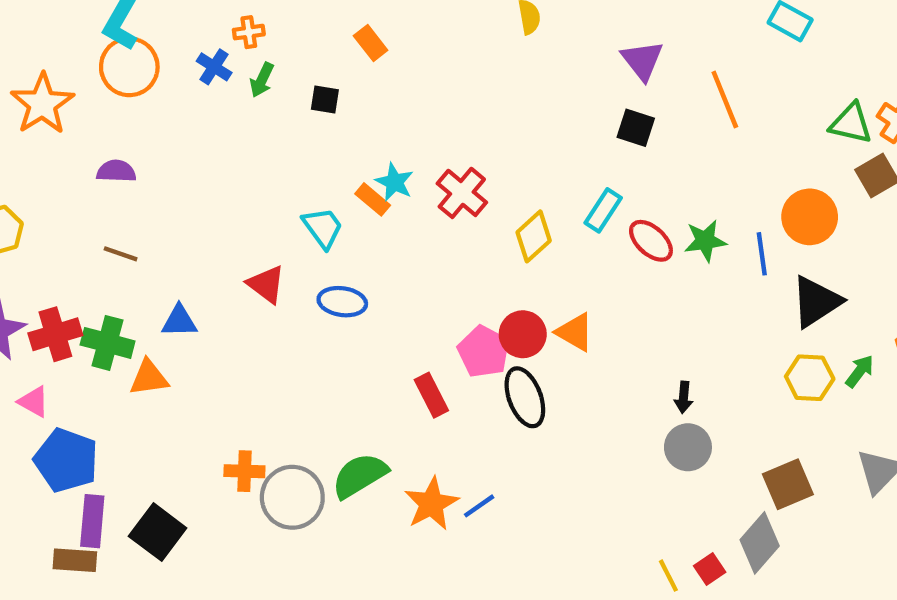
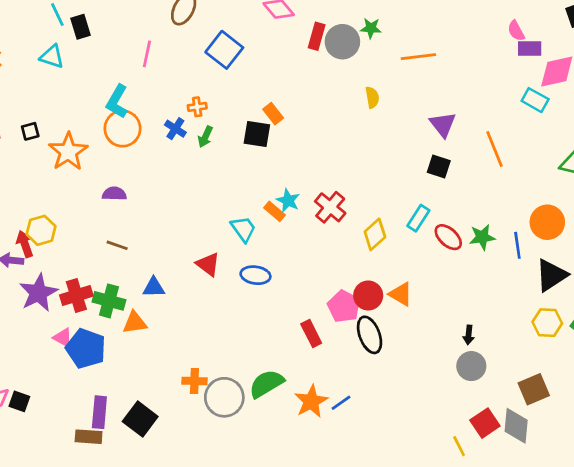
black square: (325, 99) -> (257, 134), moved, size x1.5
blue pentagon: (66, 460) -> (86, 348), moved
gray diamond: (760, 543) -> (516, 426), turned -36
red square: (710, 569) -> (485, 423), moved, size x1.5

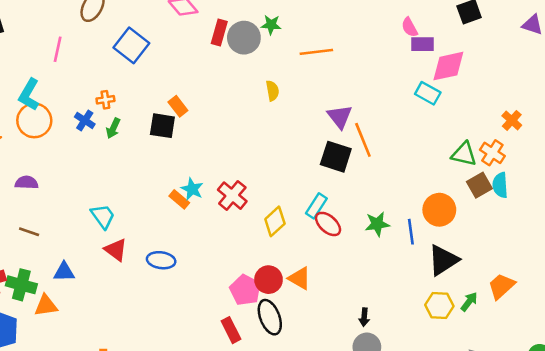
orange line: (494, 149) -> (363, 140), moved
black square: (439, 167) -> (336, 157), size x1.4
cyan trapezoid: (243, 229) -> (103, 216), moved
red ellipse: (448, 237) -> (328, 224), moved
red rectangle: (311, 333) -> (231, 330), moved

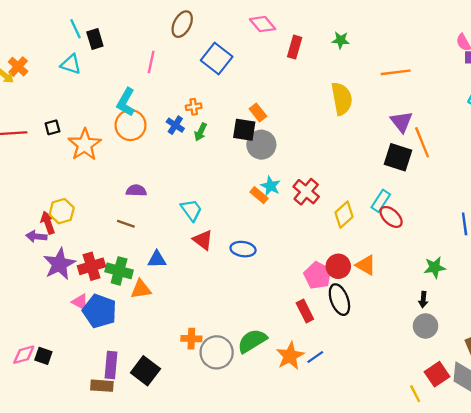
gray circle: (244, 38) -> (261, 145), moved
orange line: (316, 52) -> (396, 72), moved
yellow semicircle: (272, 91) -> (342, 99), size x1.8
purple semicircle: (27, 183) -> (136, 191), moved
green star: (377, 224) -> (435, 267), moved

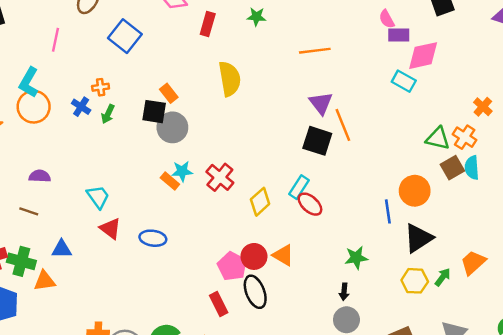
yellow semicircle: (342, 99) -> (230, 79), moved
cyan star: (271, 186) -> (182, 171), turned -30

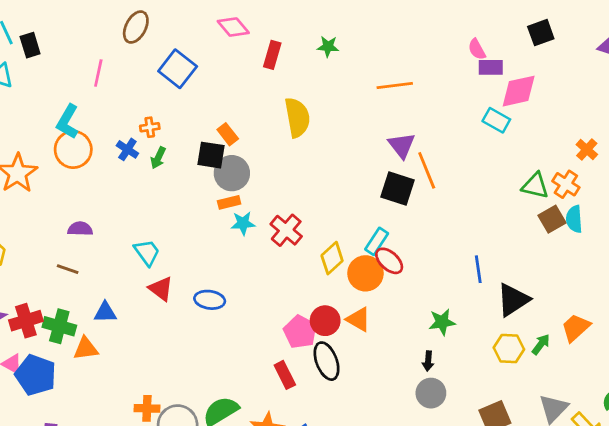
orange rectangle: (170, 181) -> (229, 202), moved, turned -54
orange circle: (415, 191) -> (365, 273), moved

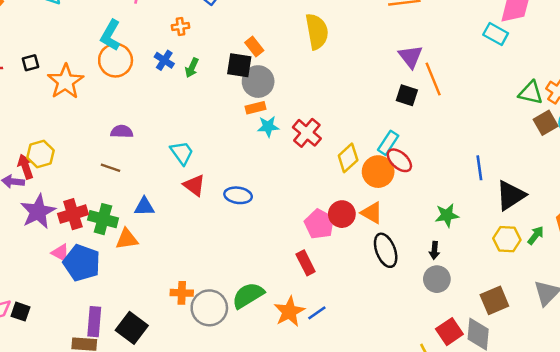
orange cross: (150, 127) -> (181, 26), moved
black square: (398, 188) -> (407, 95), size x0.7
black ellipse: (327, 361) -> (386, 250), moved

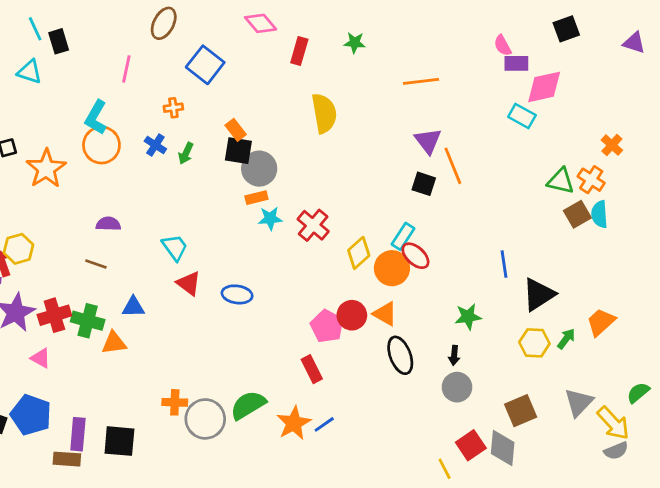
orange rectangle: (254, 46) -> (236, 130), moved
blue pentagon: (82, 263) -> (31, 415), moved
black square: (132, 328) -> (119, 441), turned -32

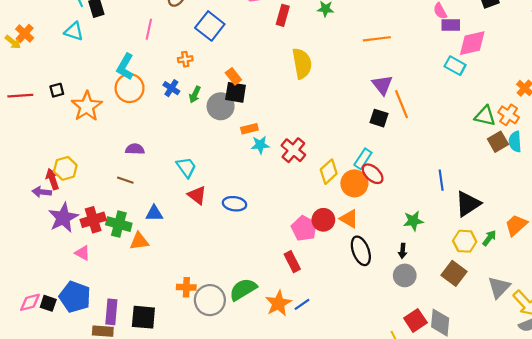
gray circle: (259, 169) -> (221, 106), moved
brown square: (521, 411) -> (454, 273), moved, turned -30

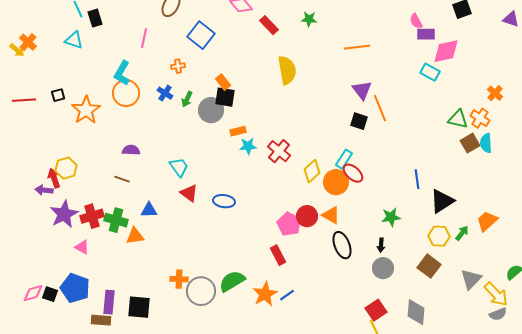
red rectangle: (283, 15) -> (269, 25), turned -60
red square: (415, 320) -> (376, 310), moved

